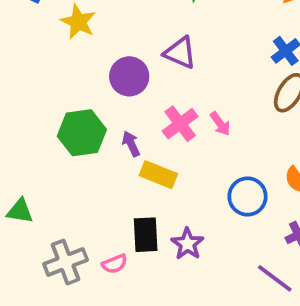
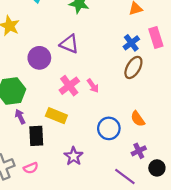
purple arrow: (131, 144) -> (20, 117), moved
black rectangle: (146, 235) -> (36, 136), moved

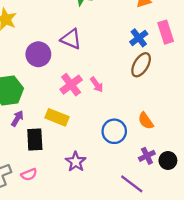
purple arrow: (20, 117) -> (17, 118), turned 56
black circle: (157, 168) -> (168, 160), moved

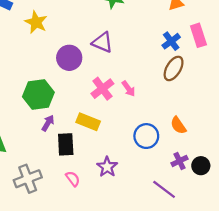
pink semicircle: (29, 175) -> (73, 179), moved, turned -105

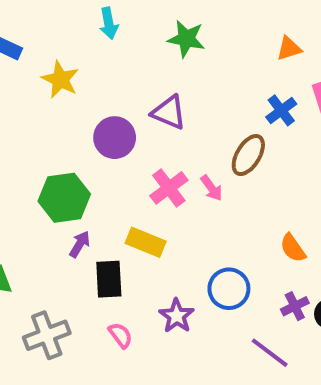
brown ellipse: (174, 68) -> (248, 155), moved
blue circle: (146, 136) -> (229, 289), moved

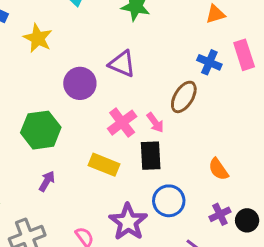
blue cross: (281, 110) -> (209, 62), turned -30
purple arrow: (80, 244) -> (47, 181), moved
black rectangle: (109, 279) -> (151, 156), moved
purple star: (177, 316) -> (128, 222), size x1.4

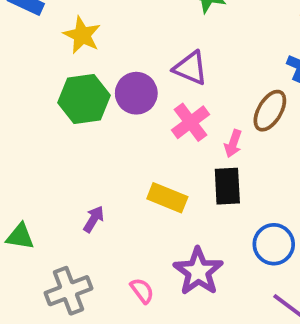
pink cross: (122, 123) -> (190, 122), moved
pink arrow: (155, 123) -> (233, 144), turned 55
green hexagon: (41, 130) -> (84, 99), moved
blue circle: (169, 201) -> (274, 244), moved

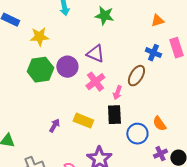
yellow star: (82, 35) -> (39, 37), turned -30
purple arrow: (94, 219) -> (54, 126), moved
blue circle: (274, 244) -> (137, 134), moved

